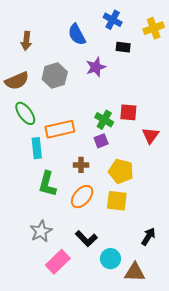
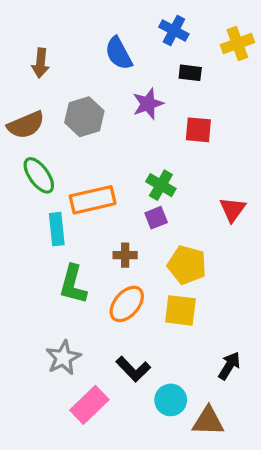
red square: (128, 112) -> (198, 130), moved

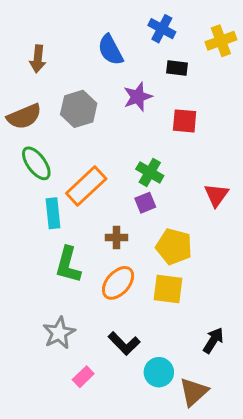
orange rectangle: (93, 200) -> (86, 186), turned -30
pink rectangle: (89, 405) -> (83, 377), size x0.6
brown triangle: (208, 421) -> (194, 392), turned -44

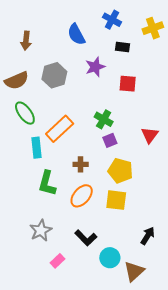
purple square: (145, 203) -> (110, 140), moved

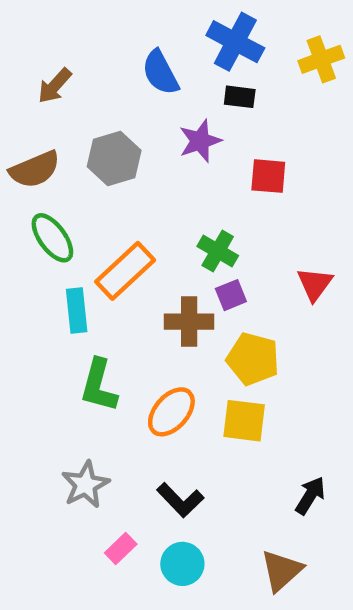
blue cross: (112, 20) -> (235, 42), size x1.4
brown arrow: (26, 41) -> (55, 86), turned 36
black rectangle: (122, 47) -> (240, 97), moved
brown cross: (81, 164) -> (189, 322), moved, size x1.5
cyan circle: (110, 258) -> (182, 564), moved

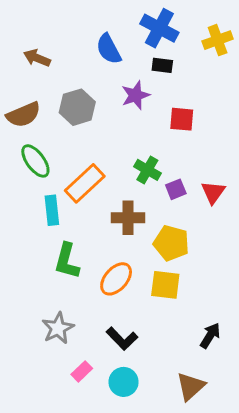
brown arrow: (55, 86) -> (37, 58), turned 70
purple square: (231, 295) -> (176, 189), moved

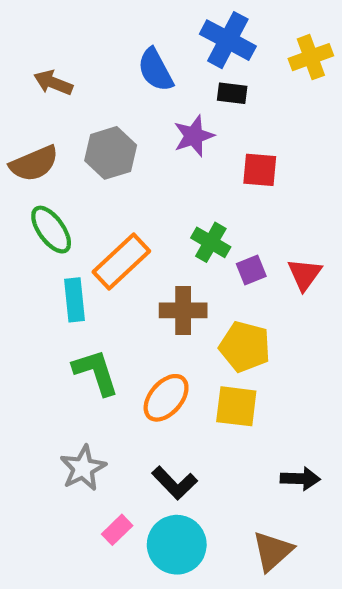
green L-shape: (67, 261) -> (96, 372), turned 147
black arrow: (210, 336) -> (300, 479), turned 60
cyan circle: (124, 382) -> (177, 545), size x1.4

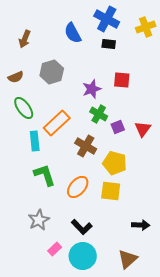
brown arrow: (53, 83) -> (25, 39), turned -90
purple star: (194, 136) -> (92, 89), moved
brown semicircle: (34, 164) -> (16, 77), size x0.7
brown cross: (183, 310) -> (86, 146), turned 30

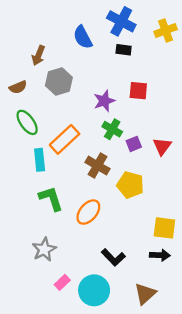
brown arrow: (25, 39) -> (38, 55), moved
yellow square: (111, 191) -> (164, 228), moved
black L-shape: (82, 227) -> (113, 257), moved

